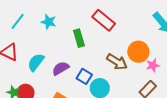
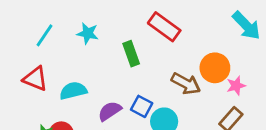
cyan semicircle: (36, 62) -> (73, 91), turned 42
purple semicircle: (61, 68) -> (110, 111), moved

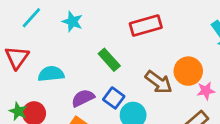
red rectangle: (164, 27) -> (146, 25), turned -60
green rectangle: (131, 54) -> (109, 60), moved, turned -30
red triangle: (35, 79) -> (17, 57), turned 35

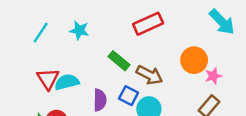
red triangle: (17, 57) -> (48, 79), moved
brown arrow: (159, 82) -> (149, 75), moved
purple semicircle: (83, 98) -> (100, 100), turned 125

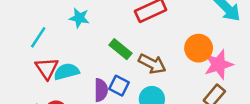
cyan line: (41, 33) -> (38, 37), moved
pink star: (213, 76) -> (219, 64), size x1.6
blue square: (129, 96) -> (119, 86), moved

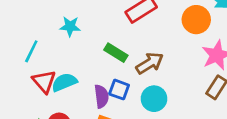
orange circle: (199, 48) -> (196, 20), moved
brown arrow: (152, 64) -> (150, 63), turned -52

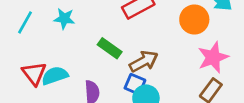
cyan line: (31, 51) -> (25, 22), moved
blue square: (119, 90) -> (135, 84), moved

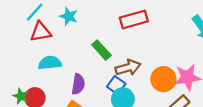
orange circle: (194, 20) -> (163, 79), moved
red triangle: (34, 74) -> (41, 32), moved, turned 45

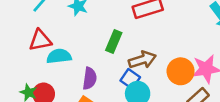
red triangle: (41, 32) -> (40, 40), moved
green rectangle: (101, 50) -> (114, 42), turned 66

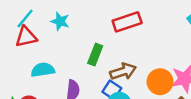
red triangle: (40, 40) -> (26, 37), moved

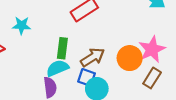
cyan semicircle: (43, 70) -> (57, 68), moved

